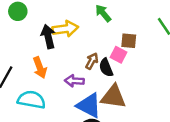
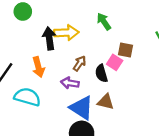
brown arrow: (92, 61) -> (80, 63), moved
brown triangle: (113, 97) -> (106, 102), size x0.7

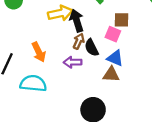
black arrow: (49, 38) -> (77, 21), moved
black semicircle: (101, 73) -> (92, 48), moved
blue triangle: (82, 108) -> (115, 58), moved, size x0.7

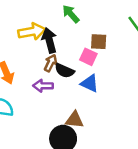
black semicircle: (92, 48) -> (64, 71), turned -42
brown triangle: (111, 74) -> (74, 120), moved

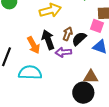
black arrow: (49, 40) -> (48, 40), moved
black semicircle: (64, 71) -> (79, 39), turned 119

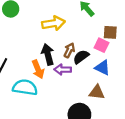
orange arrow: (34, 45) -> (38, 69), moved
brown triangle: (91, 77) -> (97, 92), moved

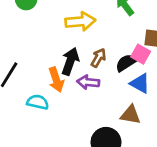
black arrow: (48, 54) -> (70, 61), turned 30
black semicircle: (81, 57) -> (126, 63), moved
cyan semicircle: (25, 87) -> (38, 102), size x0.7

